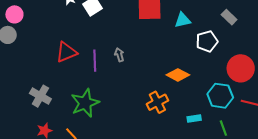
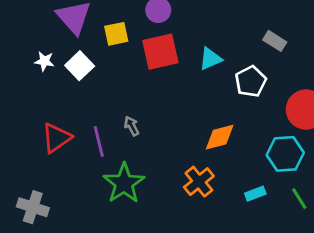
orange diamond: (178, 75) -> (220, 137), turned -30
green star: (85, 103) -> (124, 183), moved

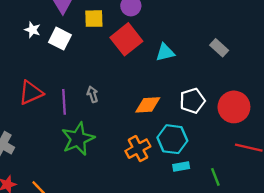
red square: (160, 52) -> (126, 39), turned -36
white square: (80, 66) -> (60, 39), turned -30
white pentagon: (251, 81) -> (192, 101), moved
orange diamond: (220, 137) -> (148, 105), moved
cyan hexagon: (285, 154) -> (172, 139), moved

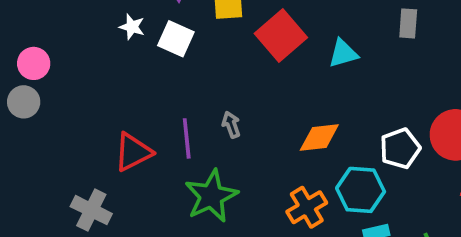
gray rectangle: (219, 48) -> (408, 23), moved, turned 54
red triangle: (31, 93) -> (133, 152), moved
white pentagon: (192, 101) -> (400, 148), moved

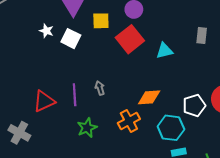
green star: (211, 196) -> (87, 128), size x0.7
orange cross: (307, 207) -> (129, 121), moved

